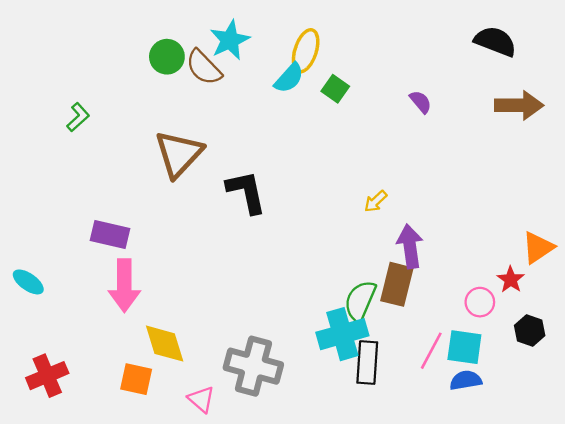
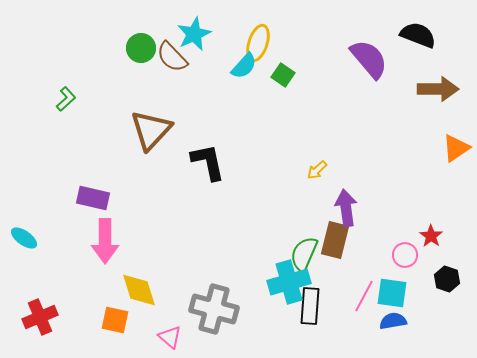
purple semicircle: (421, 102) -> (369, 59), moved, size x2.0
orange triangle: (538, 248) -> (456, 148), moved

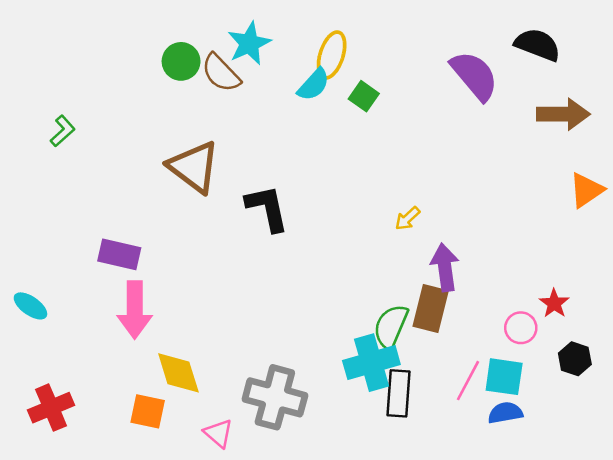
green L-shape: (66, 99) -> (63, 131), moved
brown triangle: (151, 130) -> (194, 167), turned -36

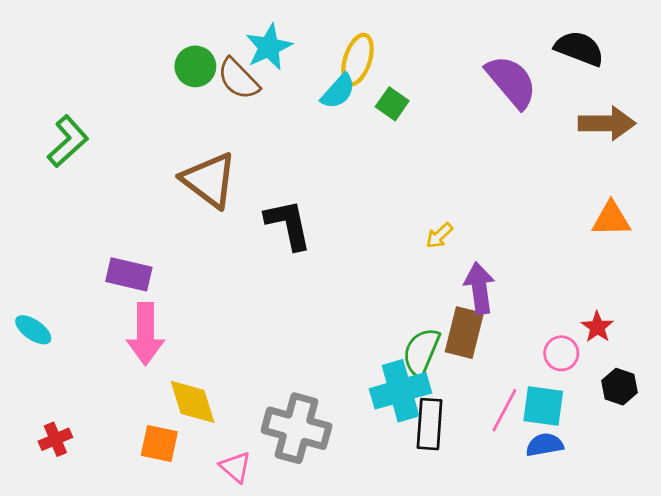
green L-shape: (63, 131) -> (68, 141), size x1.5
orange triangle: (586, 190) -> (611, 219), moved, turned 33
red cross: (51, 408) -> (55, 439), size x0.7

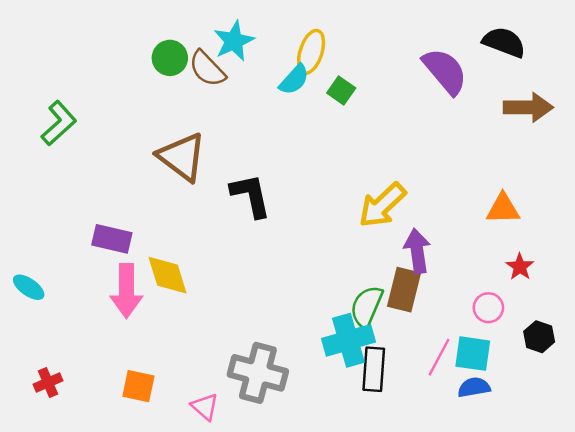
orange triangle: (611, 219) -> (503, 209), moved
yellow arrow: (439, 236) -> (382, 205), size x2.0
red star: (597, 327) -> (520, 267), moved
yellow diamond: (193, 402) -> (167, 275), moved

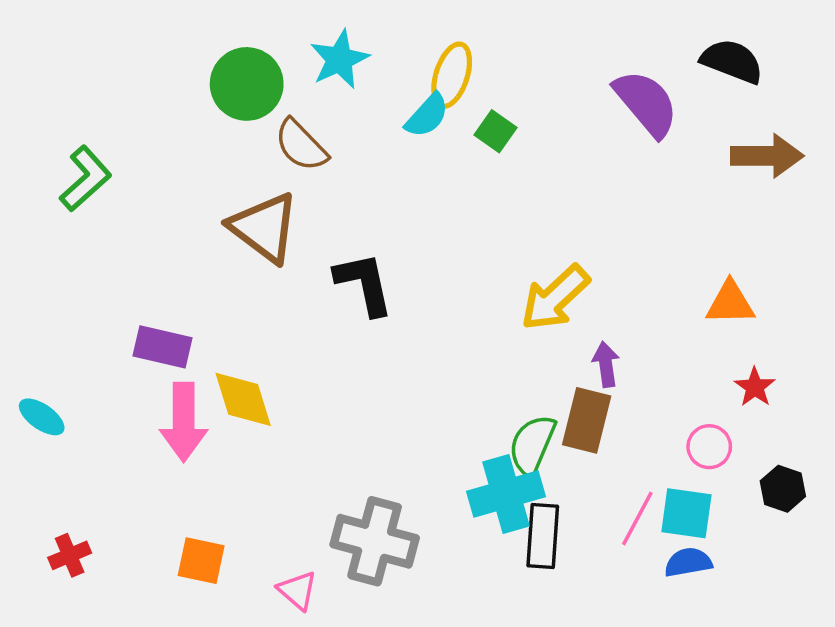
green circle: (170, 58) -> (247, 84), size x1.4
brown semicircle: (207, 69) -> (301, 145), moved
purple arrow: (417, 251) -> (606, 364), size x0.7

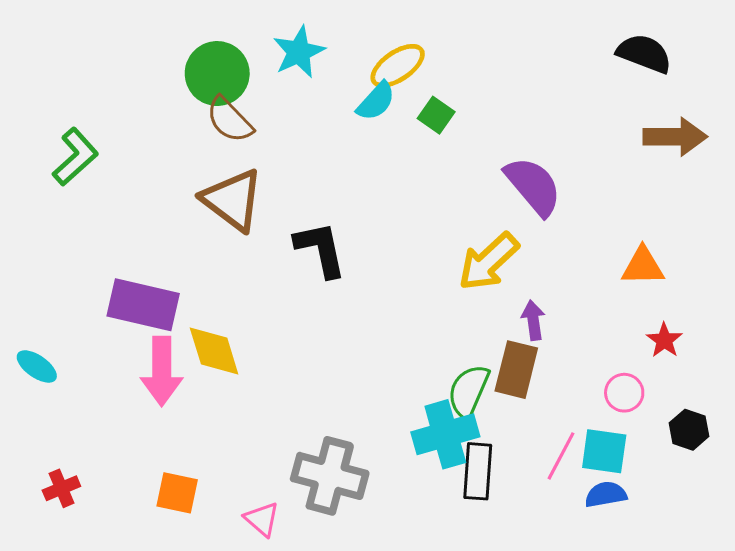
yellow ellipse: (452, 75) -> (398, 66), turned 38
purple semicircle: (646, 103) -> (533, 186), moved
brown semicircle: (301, 145) -> (229, 120), moved
purple rectangle: (163, 347) -> (143, 305), size x1.4

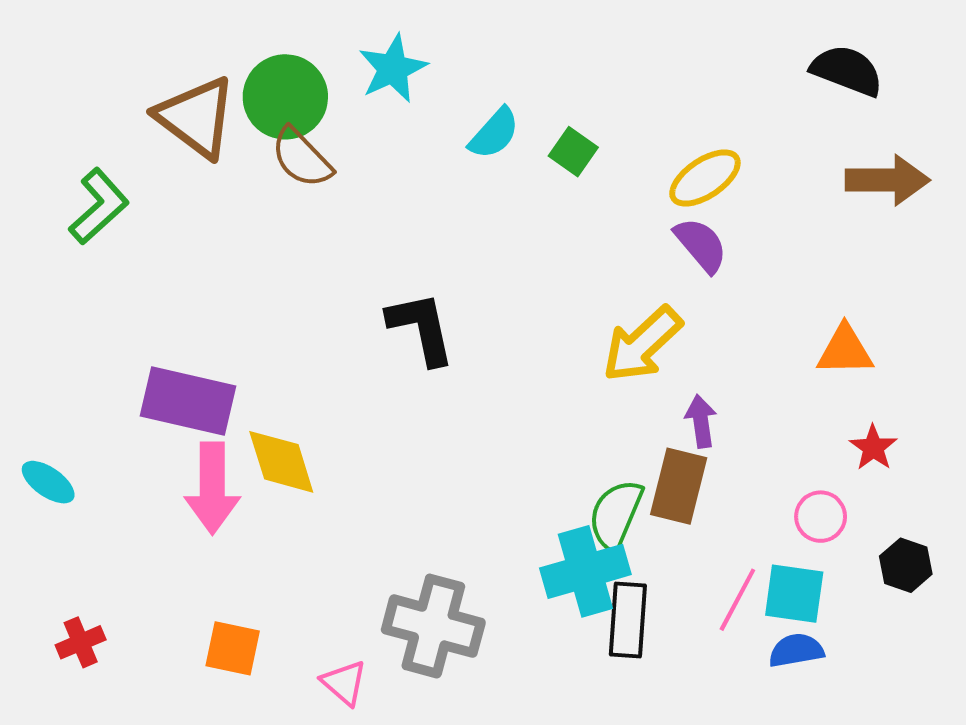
yellow ellipse: (398, 66) -> (705, 178), moved
purple semicircle: (533, 186) -> (701, 245), size x0.7
brown triangle: (233, 200) -> (196, 117), moved

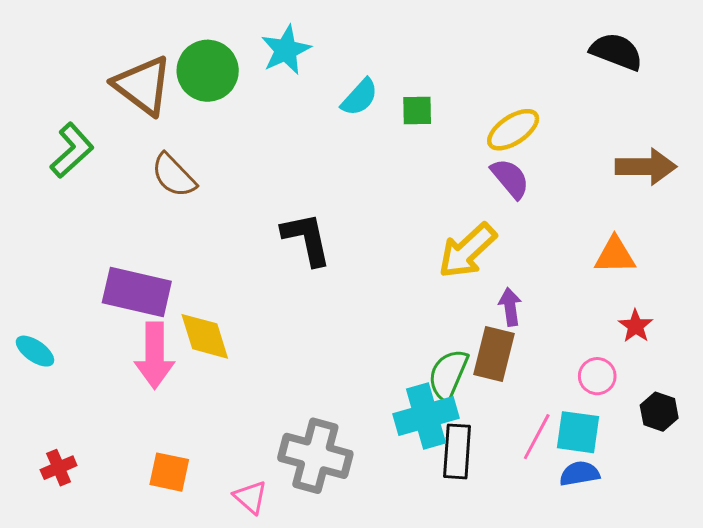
green square: (573, 152) -> (417, 111), turned -36
brown semicircle: (302, 158) -> (174, 175), moved
brown arrow: (887, 180) -> (646, 167), moved

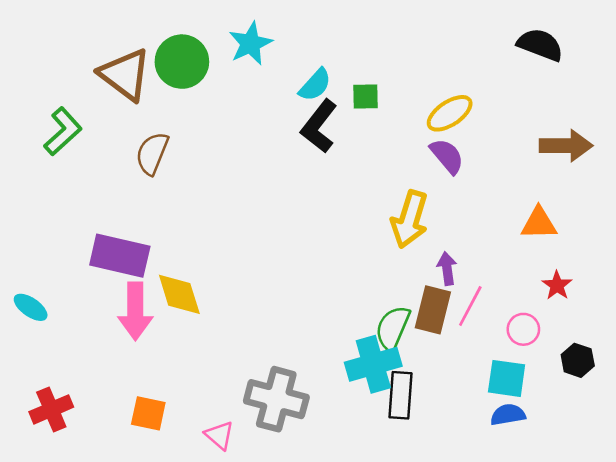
brown semicircle: (174, 175) -> (152, 153), turned 66
black L-shape: (306, 239) -> (319, 126), moved, turned -130
yellow arrow: (467, 251) -> (410, 219), turned -30
pink line: (537, 437) -> (470, 306), moved
red cross: (59, 468) -> (51, 409), size x1.4

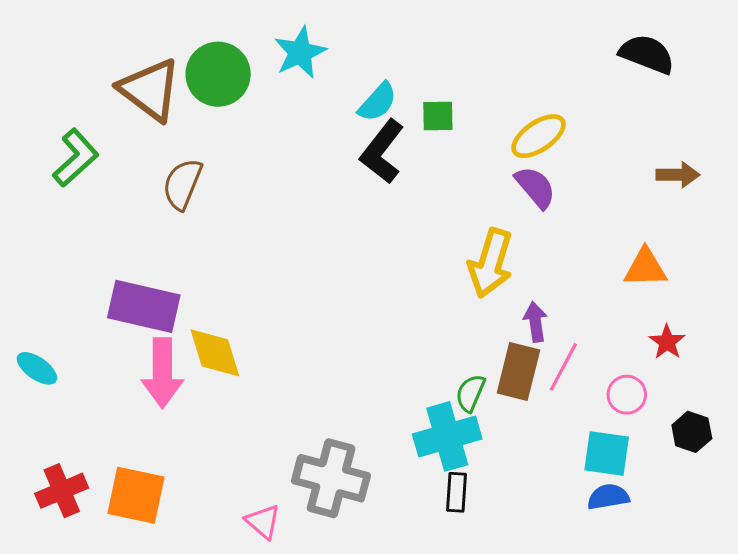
brown arrow: (566, 146) -> (678, 175), size x0.7
green semicircle: (393, 328) -> (470, 393), size x0.7
black rectangle: (400, 395) -> (456, 492), moved, size x0.7
orange square: (148, 413) -> (136, 495), moved, size x1.4

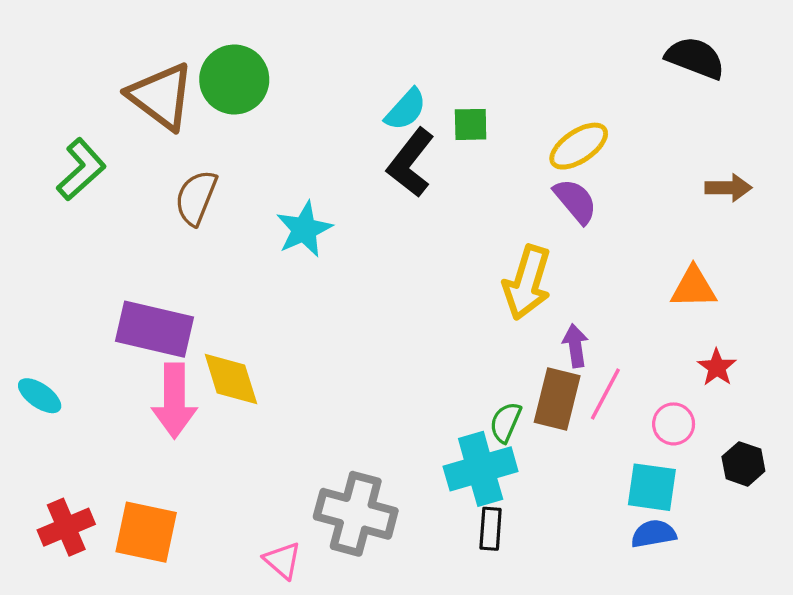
cyan star: (300, 53) -> (304, 229), moved

